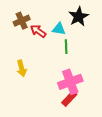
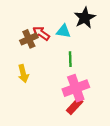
brown cross: (22, 21) -> (29, 39), moved
green line: (66, 47) -> (70, 59), moved

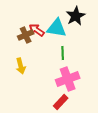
cyan triangle: (64, 31) -> (57, 28), size x1.5
red rectangle: (75, 106) -> (61, 102), moved

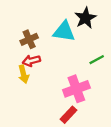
red arrow: (37, 30) -> (31, 61), moved, turned -49
green line: (63, 53) -> (97, 60), moved, turned 64

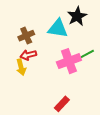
pink cross: (76, 89) -> (69, 61), moved

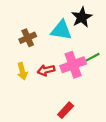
red arrow: (28, 55) -> (46, 70), moved

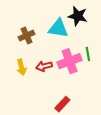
black star: (82, 17) -> (78, 16), turned -30
green line: (93, 57) -> (88, 54), turned -72

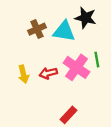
brown cross: (27, 36) -> (37, 29), moved
pink cross: (70, 61) -> (77, 67), turned -35

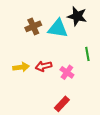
pink cross: (77, 67) -> (67, 72), moved, size x0.6
yellow arrow: (23, 74) -> (21, 67), turned -84

